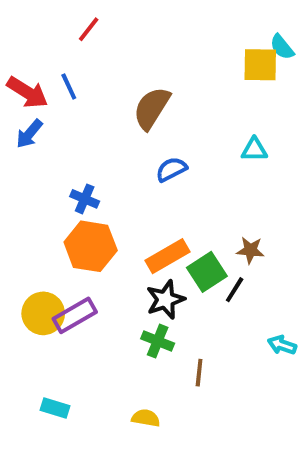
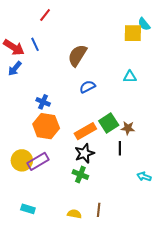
green square: (207, 272) -> (109, 123), moved
black line: (235, 290) -> (120, 148), turned -32
brown line: (199, 373) -> (99, 210), moved

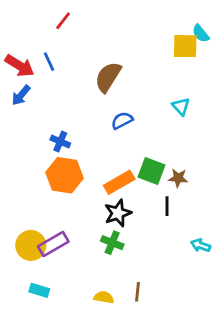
cyan triangle: (130, 77) -> (181, 106), turned 48
green square: (109, 123) -> (152, 171), turned -36
yellow circle: (22, 160) -> (31, 245), moved
purple rectangle: (38, 161) -> (53, 244), moved

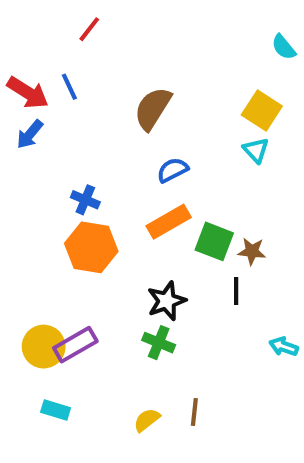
yellow square: (185, 46) -> (262, 111), moved, turned 32
orange rectangle: (119, 182) -> (169, 222), moved
yellow semicircle: (104, 297) -> (147, 420), turned -48

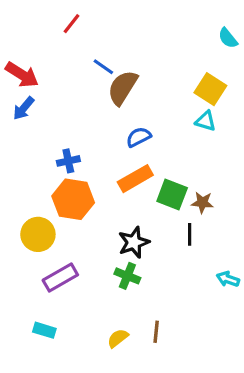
blue line: (69, 87) -> (103, 67), moved, turned -30
cyan triangle: (256, 150) -> (206, 121), turned -30
blue cross: (85, 200) -> (68, 161), turned -35
yellow circle: (44, 347) -> (38, 234), moved

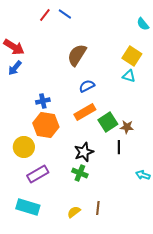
blue line: (103, 67) -> (65, 14), moved
green square: (172, 194) -> (108, 122), turned 36
cyan rectangle: (44, 330) -> (28, 207), size x1.6

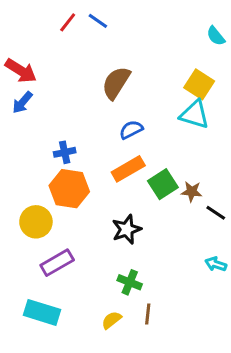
cyan triangle: (129, 76) -> (195, 115), size x1.5
black line: (119, 147) -> (216, 213), moved, turned -56
green cross: (80, 173) -> (130, 282), moved

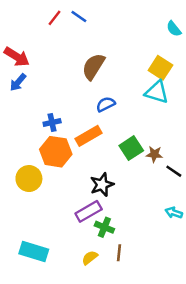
orange rectangle: (128, 169) -> (89, 136), moved
purple rectangle: (57, 263) -> (89, 211), moved

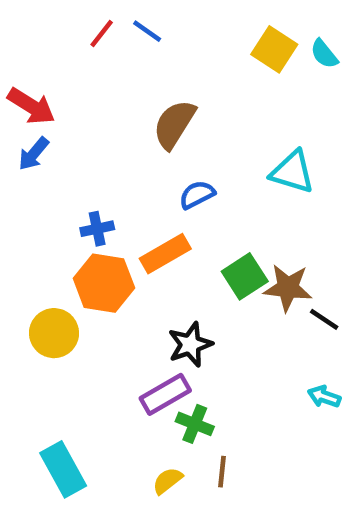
yellow square: (160, 68) -> (274, 49), moved
brown star: (154, 154) -> (288, 288), size x1.5
cyan rectangle: (34, 252) -> (63, 469), turned 44

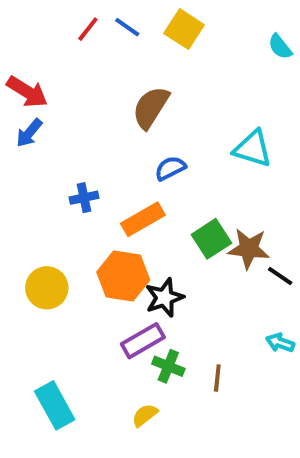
yellow square: (274, 49) -> (184, 29), moved
orange hexagon: (104, 283) -> (123, 276), moved
brown line: (222, 472) -> (217, 378), moved

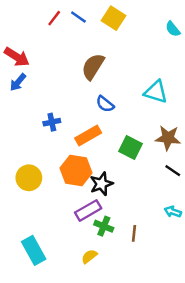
blue semicircle: (170, 168) -> (105, 104), turned -114
green square: (211, 239) -> (130, 148), turned -30
brown star: (249, 249) -> (168, 138), moved

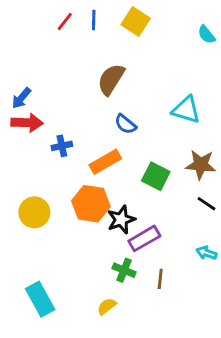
blue line: (78, 17) -> (94, 20), turned 56
red arrow: (17, 57) -> (27, 123), moved, turned -30
purple rectangle: (88, 210) -> (144, 238), moved

